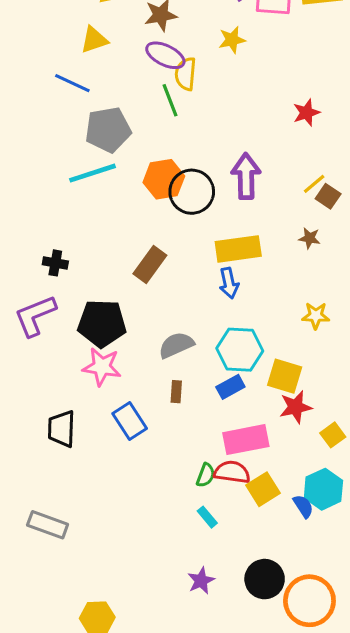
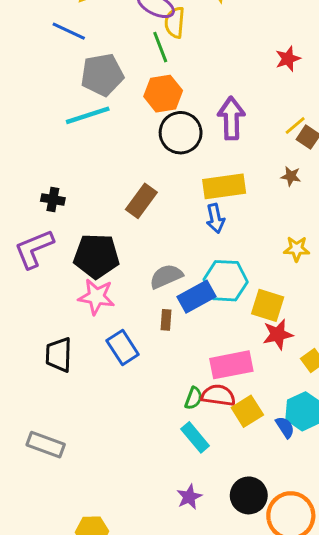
orange hexagon: (164, 179) -> (163, 94), moved
blue rectangle: (230, 387) -> (197, 297), moved, size x1.4
cyan rectangle: (207, 517) -> (195, 437), size x1.5

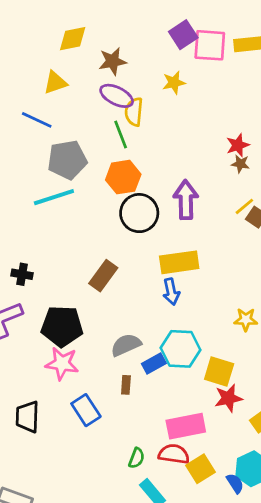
brown star: (291, 176) -> (240, 164), moved
blue rectangle: (197, 297) -> (154, 364), size x0.7
green semicircle: (194, 398) -> (137, 458), moved

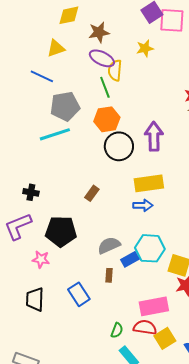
brown rectangle: (103, 276) -> (92, 193), size x0.7
blue arrow: (171, 292) -> (143, 205), turned -78
pink star: (62, 364) -> (41, 259), moved, size x0.7

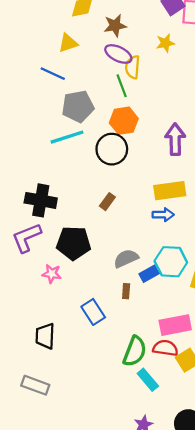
black circle: (119, 146) -> (112, 149), moved
black cross: (31, 192) -> (41, 200), size x1.8
black trapezoid: (35, 299) -> (45, 336), moved
green semicircle: (117, 330) -> (135, 351), size x1.8

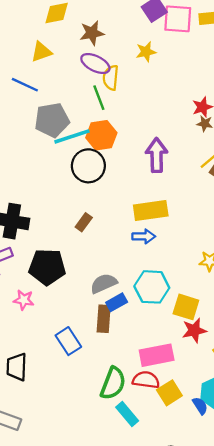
cyan line: (67, 137) -> (72, 136), moved
blue rectangle: (149, 274) -> (117, 302), moved
brown rectangle: (126, 291) -> (104, 319), size x1.6

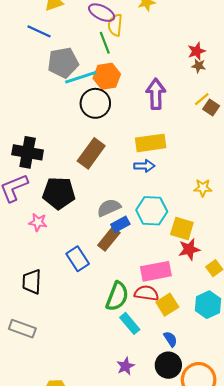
brown rectangle: (84, 222) -> (91, 153), size x1.8
brown rectangle: (104, 319) -> (109, 239), turned 35
blue semicircle: (200, 406) -> (170, 339), moved

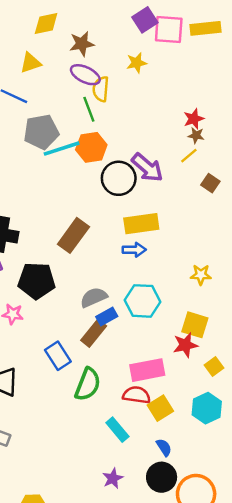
purple arrow: (156, 94) -> (147, 168), turned 132
yellow line: (202, 99) -> (189, 156), moved
black circle: (95, 103) -> (119, 178), moved
yellow square: (182, 228) -> (195, 325), moved
green semicircle: (117, 296) -> (88, 384), moved

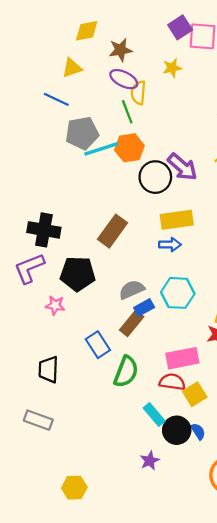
black circle: (162, 477) -> (177, 430), moved

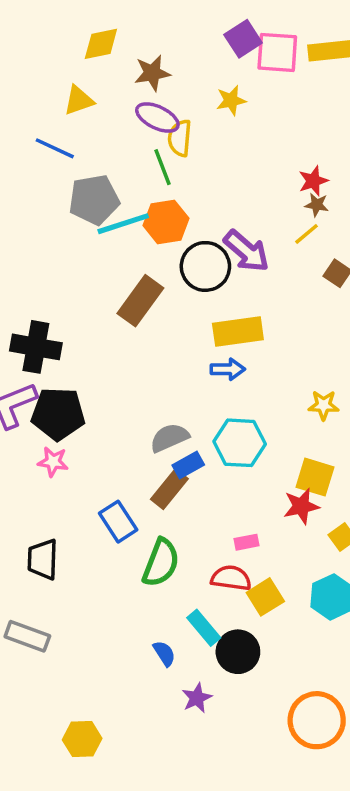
brown rectangle: (113, 231) -> (140, 301), moved
black pentagon: (78, 274) -> (58, 414), moved
pink rectangle: (182, 358) -> (246, 542), size x0.5
blue semicircle: (198, 431) -> (164, 653), moved

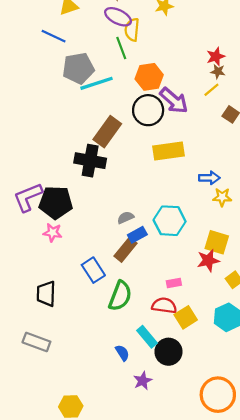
orange hexagon: (166, 222) -> (149, 77), moved
black cross: (36, 347) -> (90, 161), moved
blue arrow: (228, 369) -> (209, 178), moved
gray semicircle: (169, 438) -> (126, 218), size x0.7

